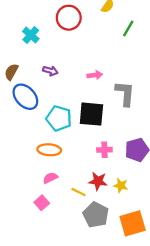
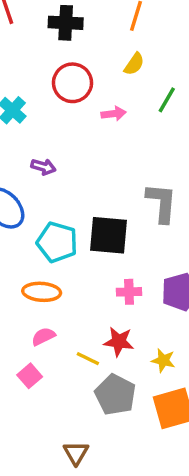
pink arrow: (95, 75) -> (114, 114), moved
yellow star: (121, 186) -> (163, 360), moved

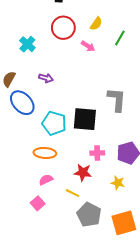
yellow semicircle: (134, 64) -> (96, 24), moved
pink arrow: (114, 114) -> (88, 46), turned 40
red star: (119, 342) -> (83, 173), moved
yellow star: (163, 360) -> (118, 183), moved

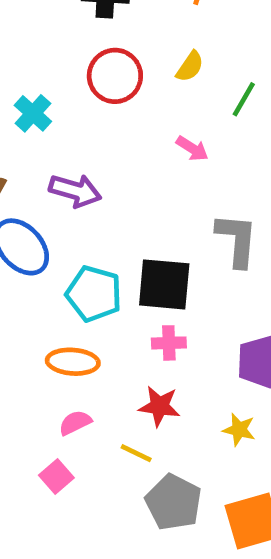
pink arrow: (88, 46) -> (192, 149), moved
purple arrow: (46, 78) -> (75, 191), size x1.5
pink cross: (97, 153) -> (169, 343), moved

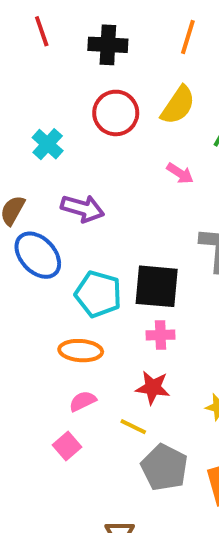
yellow semicircle: (190, 67) -> (178, 105), size x1.5

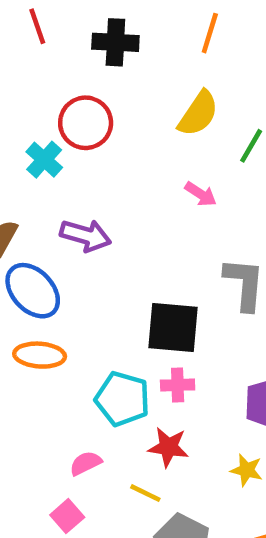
red circle: (116, 113) -> (86, 123), moved
cyan pentagon: (98, 294) -> (122, 399), moved
orange ellipse: (81, 351) -> (40, 355), moved

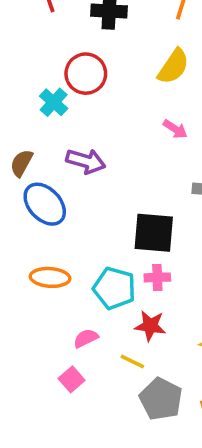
orange ellipse: (40, 355) -> (50, 277), moved

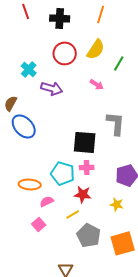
red circle: (86, 74) -> (65, 53), moved
purple arrow: (86, 161) -> (52, 88), moved
orange ellipse: (50, 277) -> (30, 184), moved
yellow line: (132, 361) -> (73, 214), turned -56

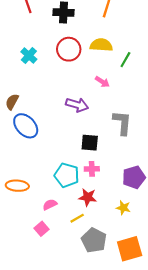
yellow semicircle: (96, 49) -> (101, 45), turned -120
cyan cross: (29, 69) -> (29, 55), moved
purple arrow: (52, 88) -> (77, 105), moved
black square: (85, 142) -> (90, 143), size x0.7
orange ellipse: (30, 184) -> (17, 186), moved

